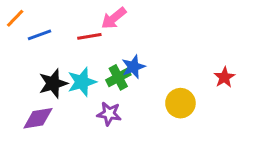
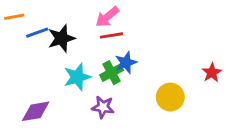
orange line: (15, 18) -> (14, 17), turned 36
red line: (89, 36) -> (112, 35), moved
black star: (53, 83) -> (61, 38), moved

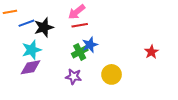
cyan star: (77, 77) -> (32, 50), moved
yellow circle: (170, 97) -> (112, 74), moved
purple diamond: (36, 111) -> (31, 67), moved

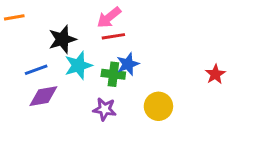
blue line: (26, 23) -> (36, 70), moved
cyan star: (32, 50) -> (78, 65), moved
green cross: (80, 52) -> (113, 74), turned 35

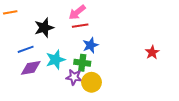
cyan star: (78, 65) -> (55, 60), moved
green cross: (113, 74) -> (82, 63), moved
yellow circle: (158, 106) -> (92, 82), moved

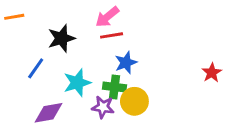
blue line: (26, 49) -> (36, 68), turned -35
purple diamond: (31, 68) -> (49, 113), moved
yellow circle: (92, 82) -> (134, 101), moved

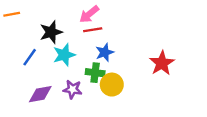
red star: (212, 73) -> (162, 63), moved, size x1.5
cyan star: (77, 83) -> (64, 55), moved
purple star: (103, 107) -> (72, 89), moved

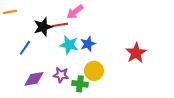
red line: (93, 30) -> (60, 25), moved
cyan star: (64, 55) -> (69, 45), moved, turned 30
green cross: (95, 73) -> (80, 84), moved

